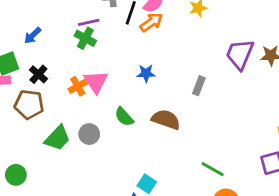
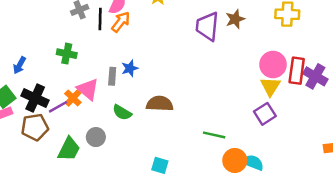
purple line: (89, 22) -> (58, 107), moved
black cross: (38, 74) -> (35, 98), size x1.5
gray rectangle: (199, 86) -> (112, 76), moved

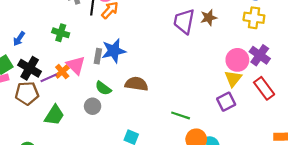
blue star: (130, 68) -> (114, 51), size x1.6
red rectangle: (297, 71) -> (264, 88), moved, turned -50
purple cross: (315, 76) -> (260, 55), moved
gray circle: (96, 137) -> (93, 106), moved

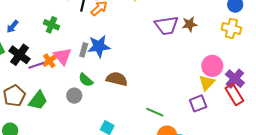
purple trapezoid: (184, 21) -> (167, 25), turned -115
purple cross: (260, 55) -> (235, 79), moved
brown pentagon: (27, 93) -> (14, 96), moved, turned -30

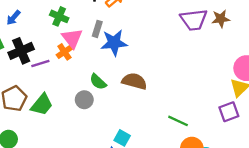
gray rectangle: (84, 50) -> (97, 29), moved
black cross: (20, 55) -> (21, 51), turned 30
pink triangle: (63, 56) -> (72, 38), moved
orange cross: (49, 61) -> (64, 52), moved

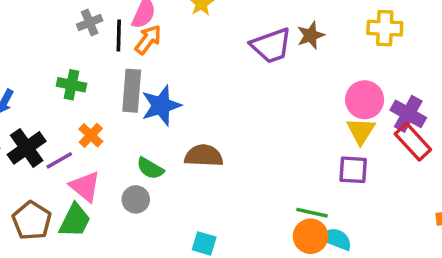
gray rectangle: (97, 29) -> (132, 91), size x1.6
pink triangle: (72, 38) -> (85, 186), moved
purple square: (229, 112) -> (353, 170), turned 36
green line: (178, 121) -> (312, 213), moved

